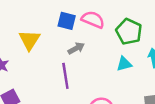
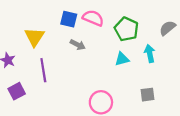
gray arrow: (76, 48) -> (78, 45), turned 56
purple line: (65, 76) -> (43, 70), moved

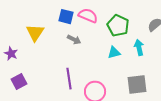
purple line: (43, 70) -> (69, 79), moved
gray square: (148, 95) -> (137, 85), size x1.5

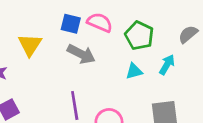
gray arrow: (74, 40) -> (81, 54), size x1.5
cyan arrow: (139, 48) -> (167, 65), turned 42

